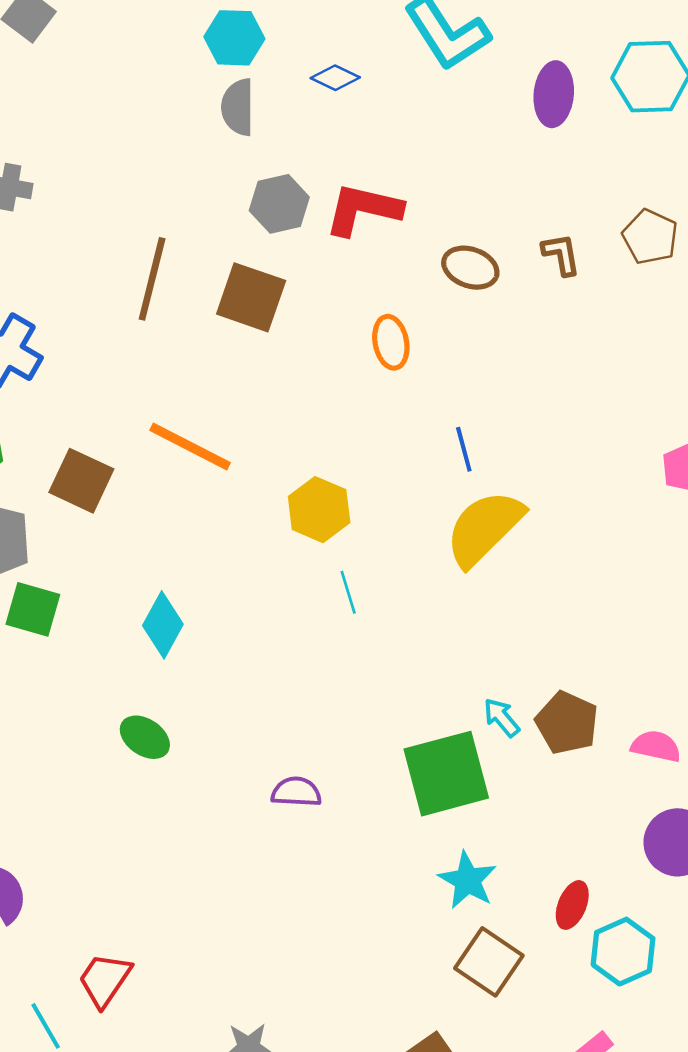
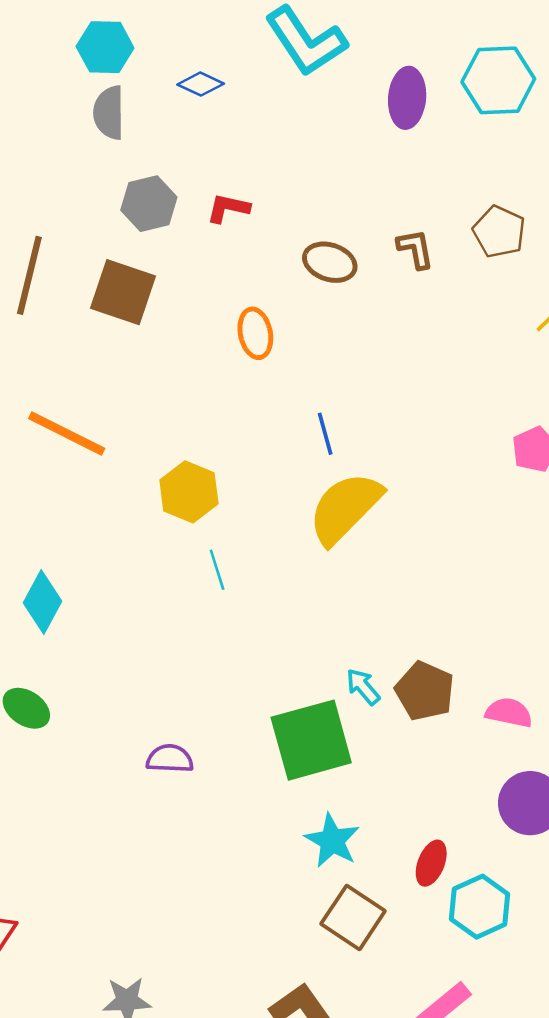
red L-shape: (363, 209) -> (228, 208), size x0.6

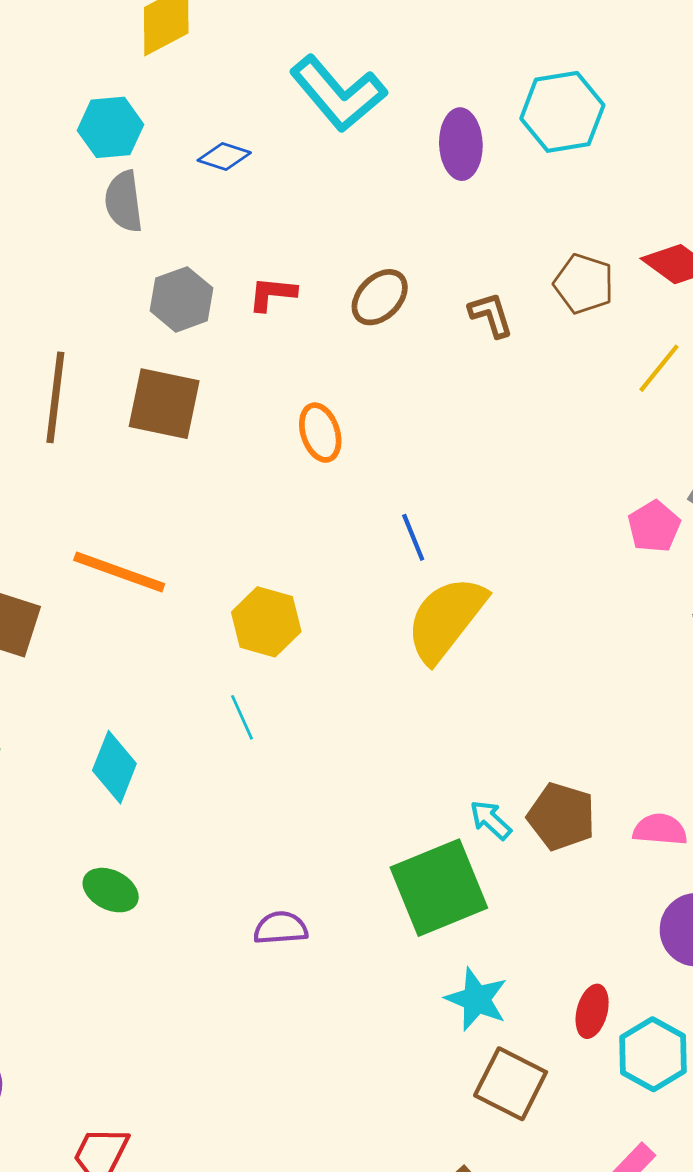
brown ellipse: (330, 262) -> (380, 297), moved, turned -57
cyan line: (217, 570) -> (242, 717), moved

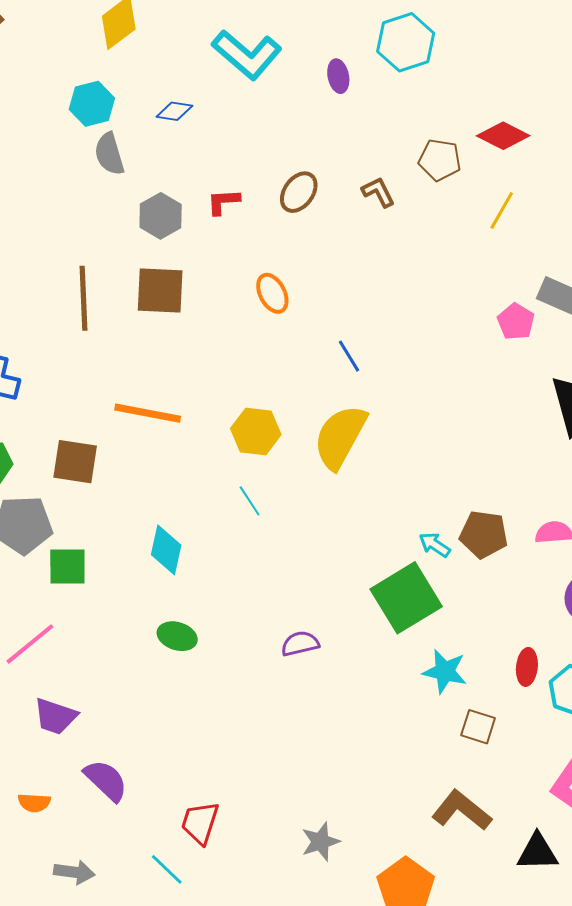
purple ellipse: (461, 144) -> (338, 76), size x0.7
yellow semicircle: (446, 619) -> (340, 437), moved
brown square: (511, 1084) -> (478, 727), size x0.7

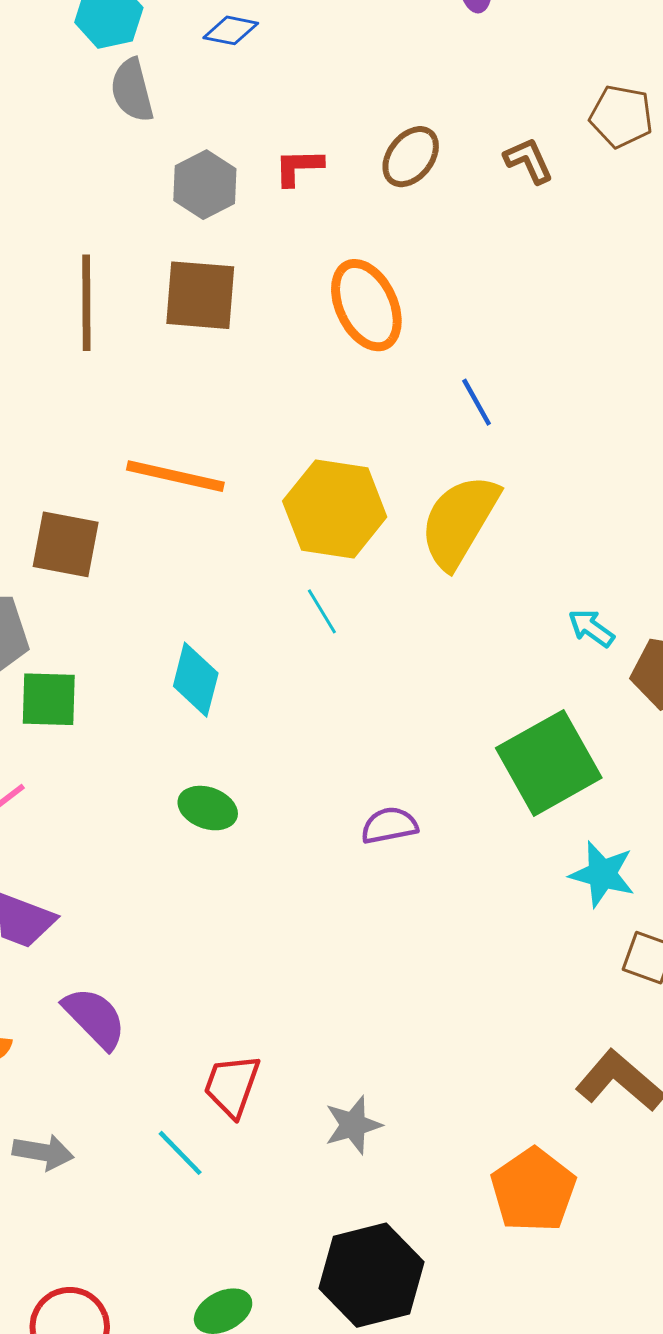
orange ellipse: (272, 293) -> (366, 305), size x1.5
yellow hexagon: (256, 432) -> (335, 509), size x1.4
cyan arrow: (435, 545) -> (591, 628), moved
gray star: (320, 842) -> (353, 1125), moved

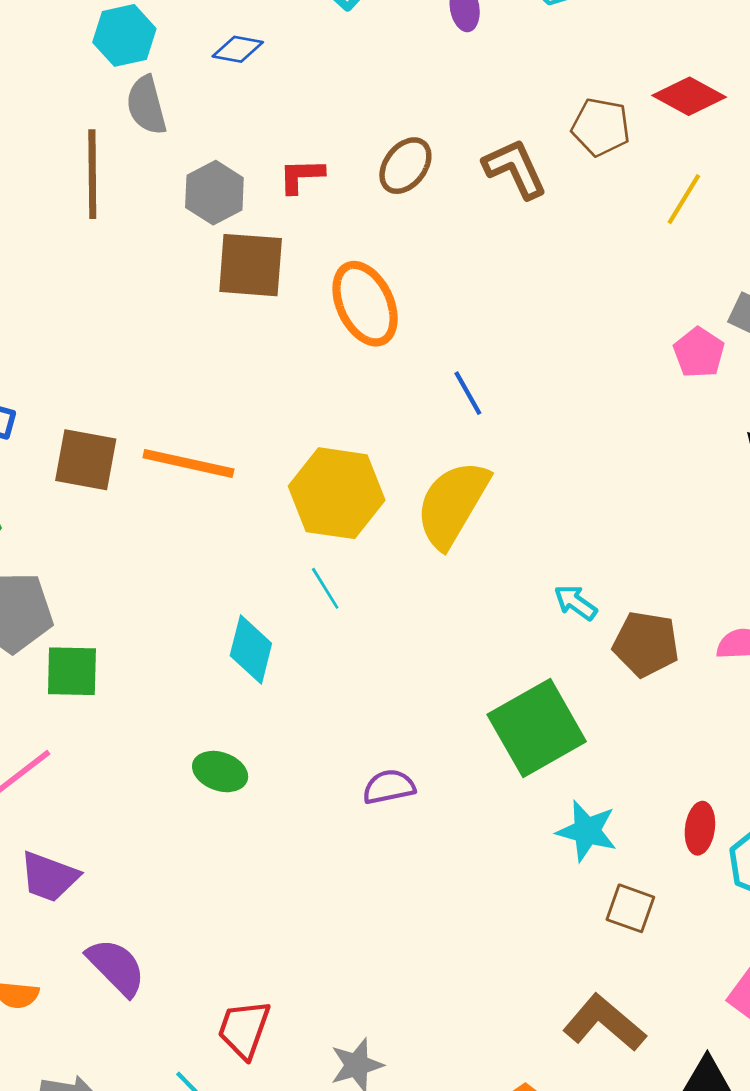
brown L-shape: (529, 161) -> (515, 169), size x1.4
brown square: (200, 295) -> (251, 265), moved
brown line: (86, 303) -> (92, 174), moved
brown square: (66, 544) -> (86, 460), moved
cyan diamond: (196, 680) -> (251, 650), moved

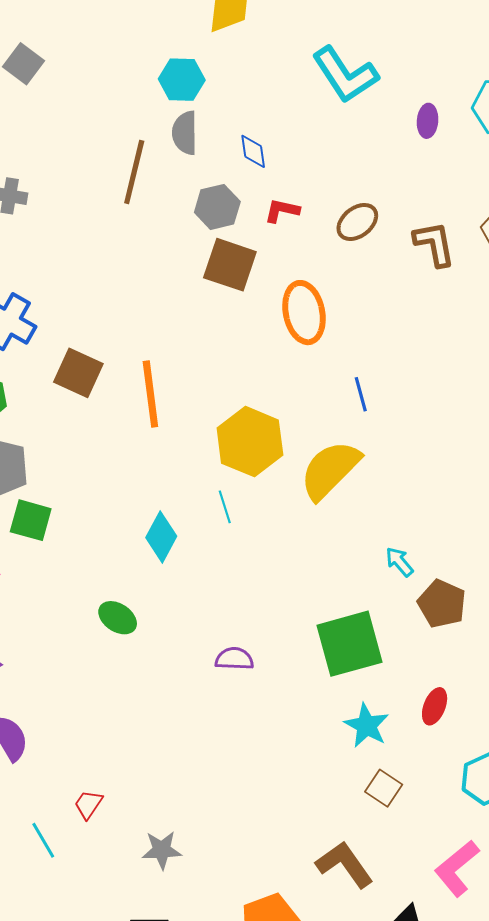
blue diamond: (238, 49) -> (253, 151), moved, turned 57
orange line: (188, 463) -> (150, 394), turned 56
red ellipse: (700, 828) -> (435, 706), moved
red trapezoid: (244, 1029) -> (88, 804), size x0.7

